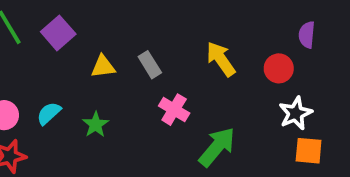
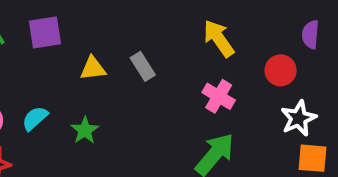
purple square: (58, 33) -> (45, 32), turned 32
yellow arrow: (221, 59) -> (219, 38), moved
pink cross: (174, 110) -> (219, 96), moved

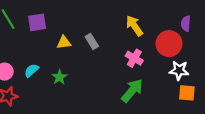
red circle: (281, 70) -> (169, 44), size x1.5
white star: (299, 118) -> (179, 70), turned 30

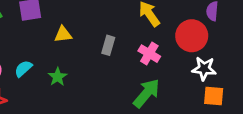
gray rectangle: (92, 41) -> (108, 45), moved, turned 48

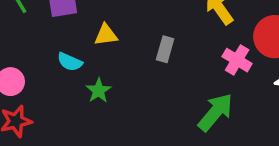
pink cross: (149, 54) -> (237, 60), moved
cyan semicircle: (23, 69) -> (70, 62), moved, turned -114

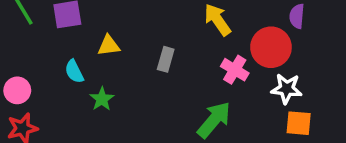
cyan semicircle: (70, 62) -> (74, 71), turned 40

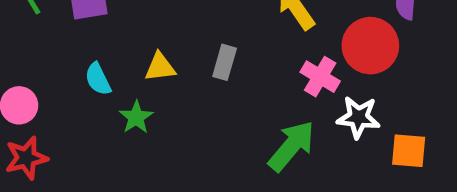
yellow triangle: (109, 46) -> (160, 67), moved
white star: (287, 89) -> (358, 117), moved

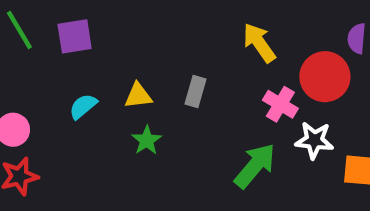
cyan semicircle: (98, 79) -> (83, 106), turned 76
green star: (136, 117) -> (147, 140), moved

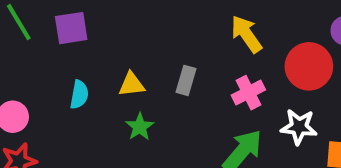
pink cross: (280, 104) -> (248, 93), moved, turned 32
cyan semicircle: (83, 106) -> (79, 95), turned 140

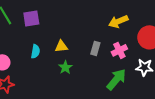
yellow arrow: (246, 34) -> (118, 21), turned -78
gray rectangle: (186, 80) -> (95, 48), moved

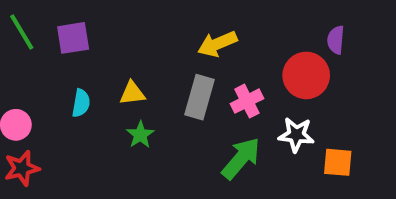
yellow arrow: (118, 21) -> (217, 44), moved
gray rectangle: (95, 48) -> (200, 97), size x1.5

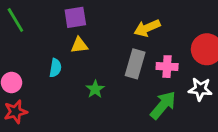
purple square: (73, 38) -> (75, 17), moved
yellow triangle: (132, 93) -> (79, 45), moved
pink cross: (247, 101) -> (167, 67), turned 30

